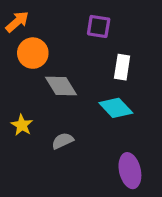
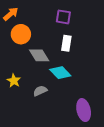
white rectangle: (122, 67) -> (66, 43), moved
cyan diamond: (116, 108) -> (60, 73), moved

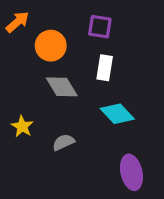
orange circle: (21, 34) -> (51, 46), moved
cyan diamond: (60, 73) -> (117, 114), moved

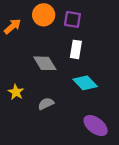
orange arrow: (17, 22) -> (12, 26), moved
orange circle: (51, 46) -> (44, 15), moved
purple ellipse: (131, 172) -> (96, 126), turned -40

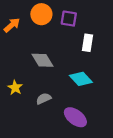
white rectangle: (76, 49) -> (87, 43), moved
purple ellipse: (96, 126) -> (75, 117), moved

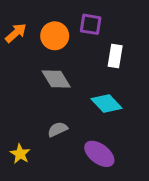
orange circle: (41, 14) -> (55, 36), moved
yellow star: (15, 88) -> (20, 154), moved

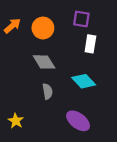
purple square: (91, 24) -> (81, 19), moved
gray semicircle: (58, 129) -> (47, 91), moved, turned 105

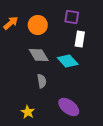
cyan diamond: (84, 81) -> (68, 61), moved
yellow star: (16, 121) -> (28, 112), moved

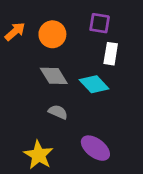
gray semicircle: (42, 81) -> (58, 112), turned -56
yellow star: (28, 112) -> (39, 155), size x1.5

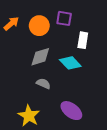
purple square: (100, 23) -> (64, 18), moved
gray diamond: (54, 76) -> (40, 57), turned -75

